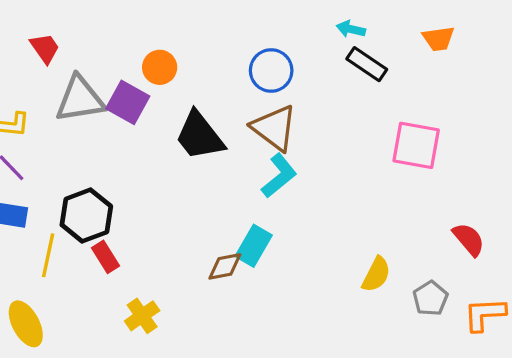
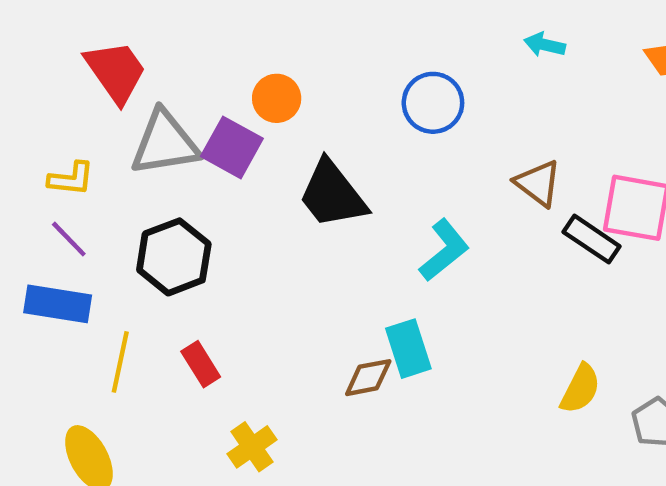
red trapezoid: (45, 48) -> (116, 72), size x1.5
black rectangle: (367, 64) -> (592, 239), moved
brown triangle: (274, 128) -> (538, 183), moved, size x0.7
black hexagon: (86, 215) -> (174, 257), moved
cyan rectangle: (254, 246) -> (408, 349), turned -48

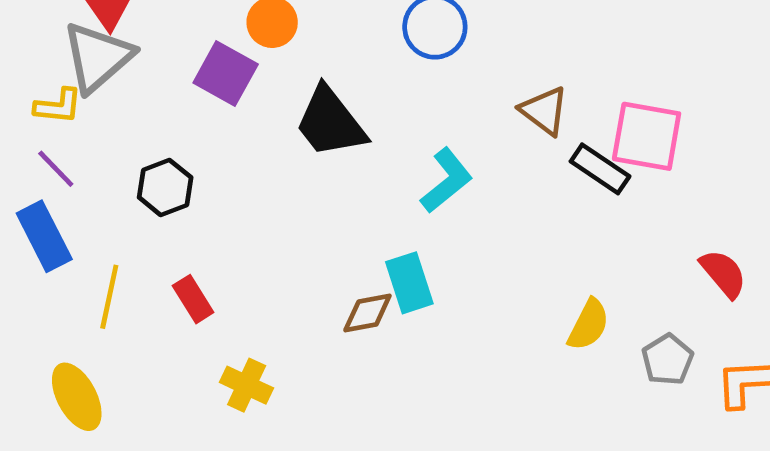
gray triangle: (165, 143) -> (98, 57), moved, turned -32
black hexagon: (174, 257) -> (165, 187), size x0.7
blue rectangle: (58, 304) -> (44, 236), turned 54
yellow cross: (252, 447) -> (247, 385), turned -30

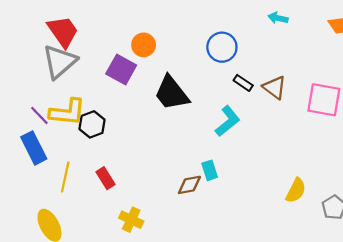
yellow L-shape: (58, 106) -> (67, 112), moved, size x1.6
black rectangle: (600, 169) -> (243, 83), moved, size x0.7
cyan rectangle: (409, 283) -> (210, 170), size x0.7

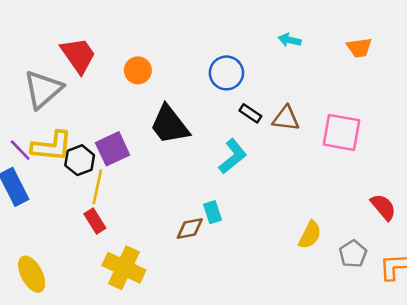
red trapezoid: (63, 31) -> (78, 55), moved
purple square: (121, 70) -> (113, 149), moved, turned 36
brown triangle: (275, 87) -> (286, 118), turned -30
yellow line: (65, 177) -> (97, 187), moved
yellow cross: (131, 220) -> (124, 268), size x1.5

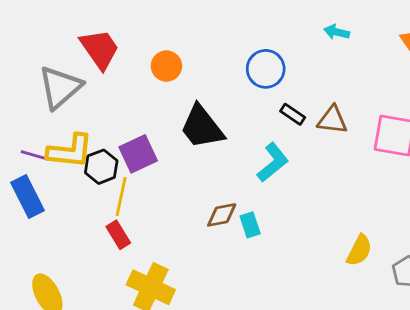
purple line: (20, 150) -> (35, 155), turned -30
brown diamond: (190, 229) -> (222, 215), moved

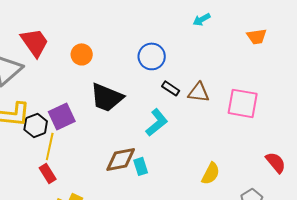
cyan arrow: (337, 32) -> (202, 19), moved, turned -42
black trapezoid: (202, 127) -> (107, 97), turned -30
brown diamond: (222, 215) -> (121, 159), size x1.4
yellow semicircle: (359, 250) -> (211, 173), moved

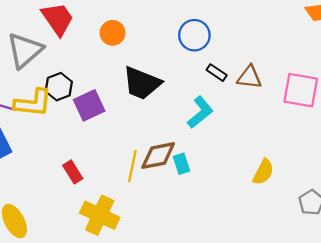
black hexagon: (36, 125) -> (59, 87), moved
yellow line: (50, 146) -> (132, 166), moved

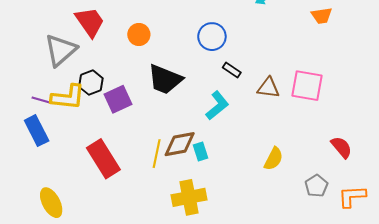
brown triangle: (249, 77) -> (268, 88), moved
red rectangle: (73, 172) -> (103, 159), size x1.8
yellow cross: (100, 215) -> (189, 197), moved, turned -36

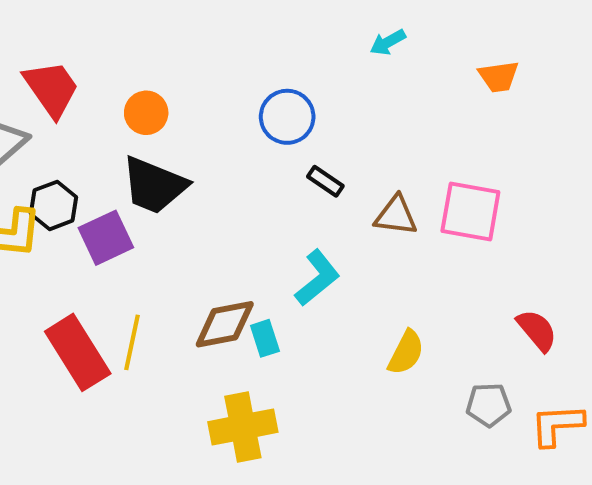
black trapezoid: (165, 79) -> (154, 185), moved
cyan L-shape: (217, 105) -> (317, 278), moved
yellow line: (157, 154) -> (132, 342), moved
gray pentagon: (316, 186) -> (489, 405), turned 30

